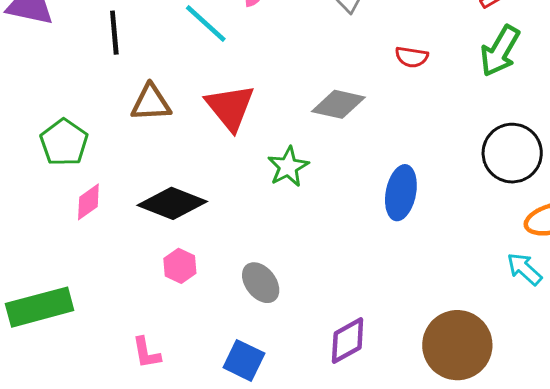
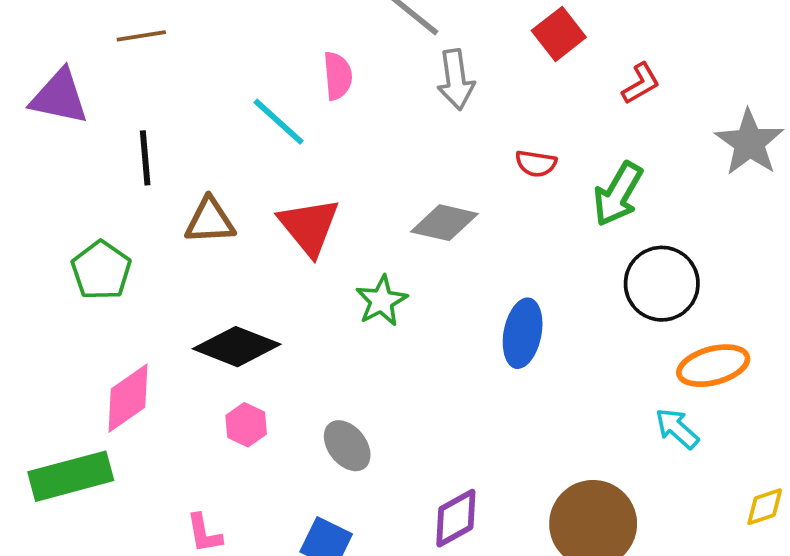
black line: (114, 33) -> (145, 158), moved
green arrow: (500, 51) -> (618, 194), moved
pink diamond: (88, 202) -> (128, 398), moved, size x1.5

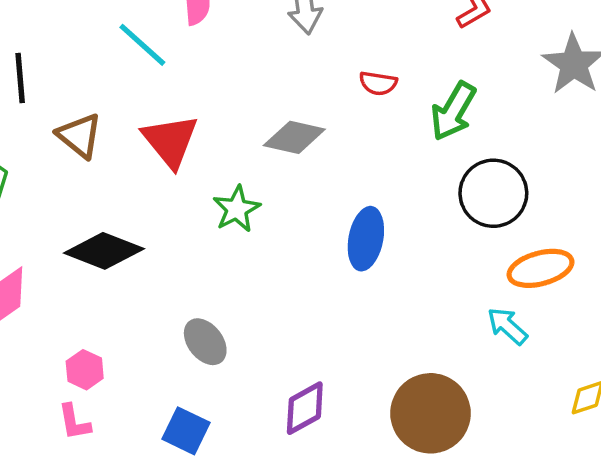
brown triangle: (210, 221) -> (79, 136), turned 42
pink hexagon: (246, 425) -> (85, 370), moved

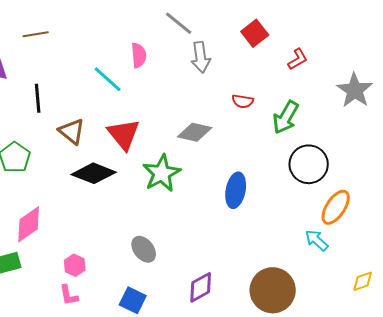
green star: (237, 209) -> (162, 173), size x1.4
black diamond: (104, 251) -> (94, 173), moved
orange ellipse: (541, 268) -> (336, 207), turned -42

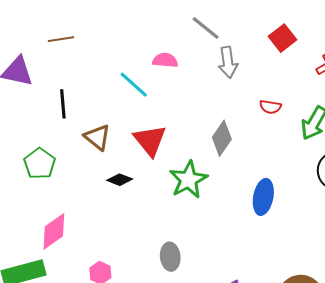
pink semicircle: (139, 55) -> (165, 60), turned -80
gray diamond: (195, 132) -> (222, 138), turned -68
black diamond: (94, 173) -> (120, 180), size x0.6
gray ellipse: (144, 249) -> (170, 257), turned 32

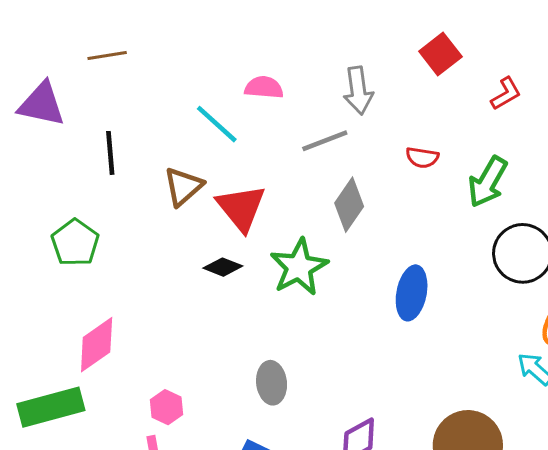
gray line: (206, 28) -> (325, 141), moved, turned -60
brown triangle: (97, 137) -> (183, 186), moved, turned 40
black diamond: (120, 180) -> (223, 267), moved

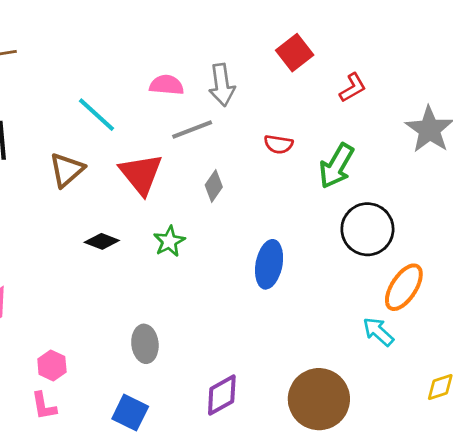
pink semicircle: (264, 87) -> (167, 85), moved
gray diamond: (349, 205) -> (214, 186), size x0.7
red triangle: (241, 208) -> (141, 174), moved
green star: (299, 267) -> (169, 241), size x0.6

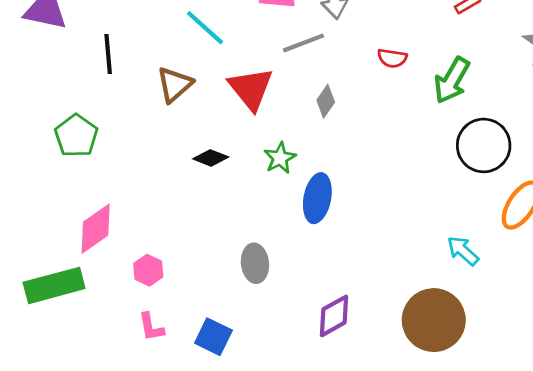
blue ellipse: (269, 264) -> (317, 198), moved
cyan arrow: (378, 332) -> (463, 251), moved
pink hexagon: (52, 365) -> (148, 270), moved
blue square: (130, 413) -> (213, 337), moved

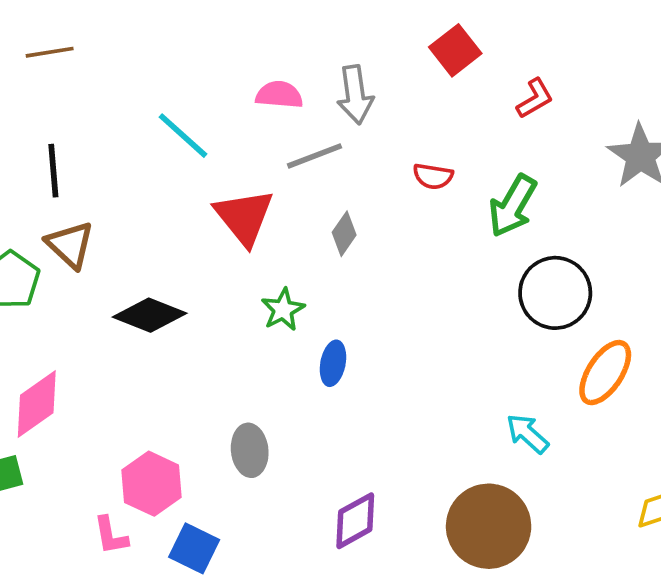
brown triangle: (175, 85) -> (70, 245), moved, turned -36
black diamond: (211, 158) -> (150, 315), moved, size x1.5
blue ellipse: (317, 198) -> (333, 363), size x0.7
pink hexagon: (148, 270) -> (152, 484), moved, size x1.5

